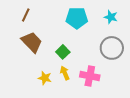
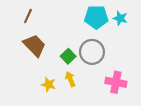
cyan pentagon: (77, 18) -> (96, 17), moved
gray circle: (112, 48) -> (92, 52), moved
pink cross: (90, 76) -> (116, 82), moved

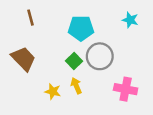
brown line: (28, 16) -> (31, 18), turned -40
cyan pentagon: (96, 17) -> (81, 28), moved
brown trapezoid: (34, 45) -> (23, 59), moved

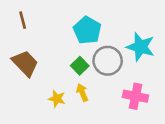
brown line: (31, 18) -> (23, 20), moved
cyan star: (130, 20) -> (141, 47), moved, size x1.6
cyan pentagon: (81, 28) -> (87, 30), turned 30

